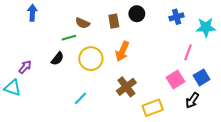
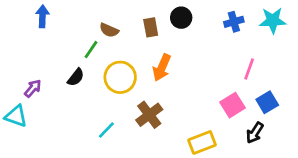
cyan star: (206, 27) -> (273, 20), moved
green line: (69, 38) -> (91, 50), turned -40
brown cross: (126, 87) -> (149, 115), moved

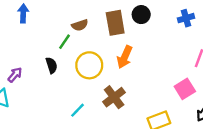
brown rectangle: (151, 27) -> (115, 23), size x1.5
brown semicircle: (109, 30) -> (80, 25), turned -42
black semicircle: (76, 77) -> (51, 65), turned -56

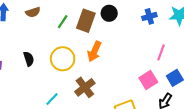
brown rectangle: (115, 23) -> (86, 21), turned 30
brown semicircle: (80, 25) -> (33, 12), moved
green line: (64, 42) -> (63, 22), moved

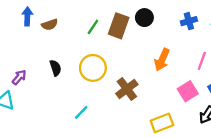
brown semicircle: (33, 12) -> (50, 25), moved
orange arrow: (94, 51) -> (162, 60), moved
brown cross: (85, 87) -> (127, 89), moved

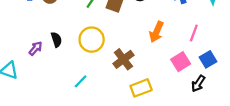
purple arrow: (19, 77) -> (36, 48), moved
yellow rectangle: (162, 123) -> (141, 88), moved

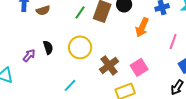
orange arrow: (156, 32) -> (142, 27), moved
pink square: (181, 62) -> (139, 67), moved

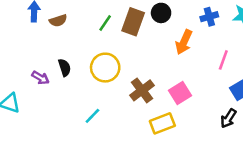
purple arrow: (29, 55) -> (40, 78), turned 80

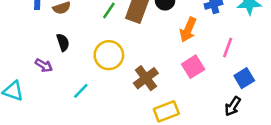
black semicircle: (65, 68) -> (63, 42), moved
pink square: (180, 93) -> (193, 67), moved
cyan line: (92, 116) -> (81, 91), moved

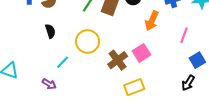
purple arrow: (44, 65) -> (49, 84), moved
pink square: (193, 67) -> (141, 53), moved
cyan line: (81, 91) -> (63, 62), moved

